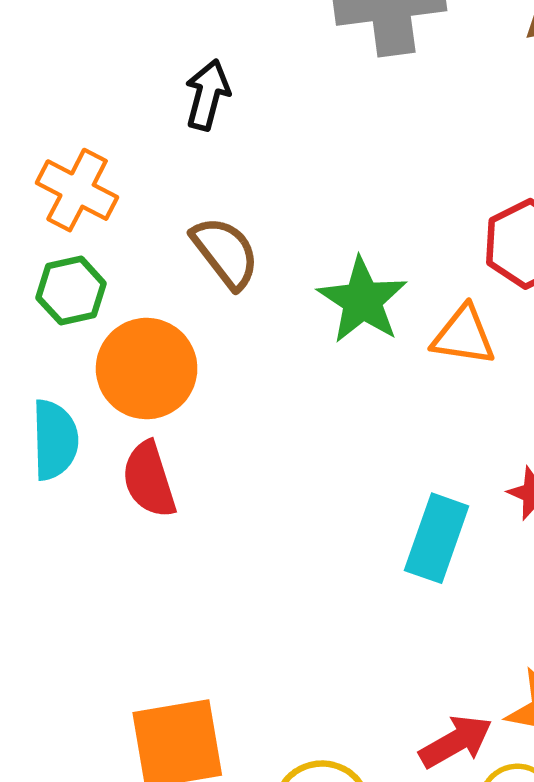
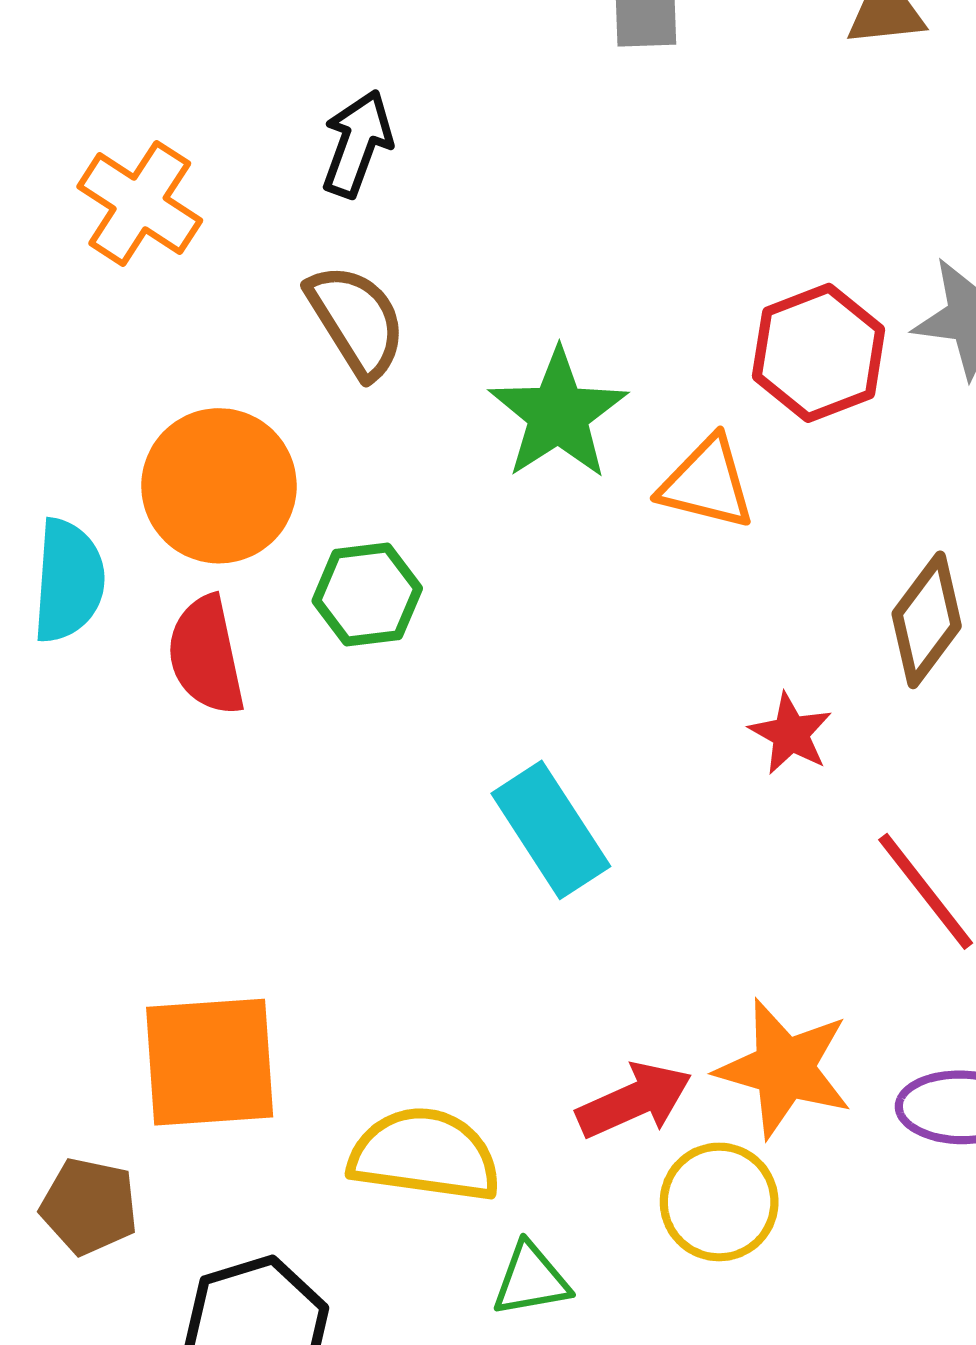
black arrow: (207, 95) -> (357, 144), moved
green hexagon: (71, 291) -> (367, 595), moved
cyan rectangle: (437, 538) -> (551, 830), moved, turned -58

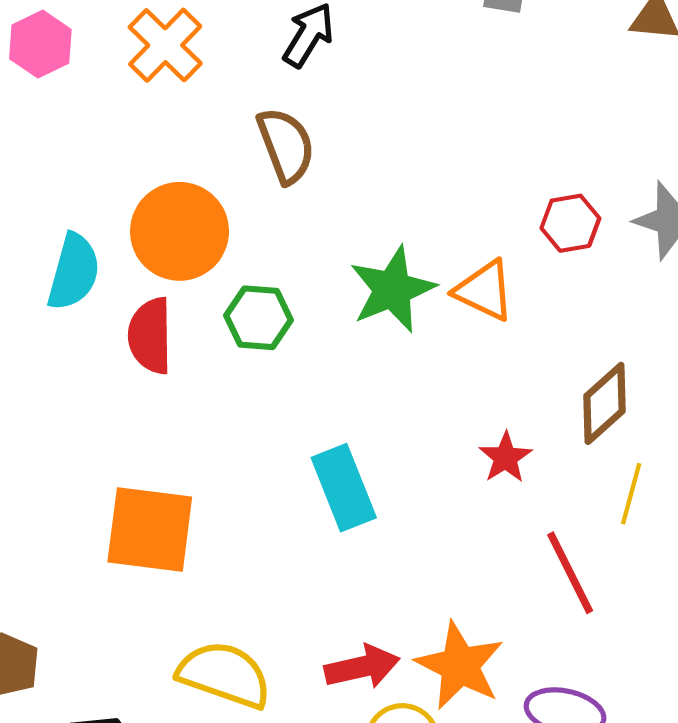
red hexagon: (819, 353) -> (570, 223), size x0.7
green star: (558, 414) -> (392, 289), moved
orange square: (210, 1062) -> (150, 529), moved

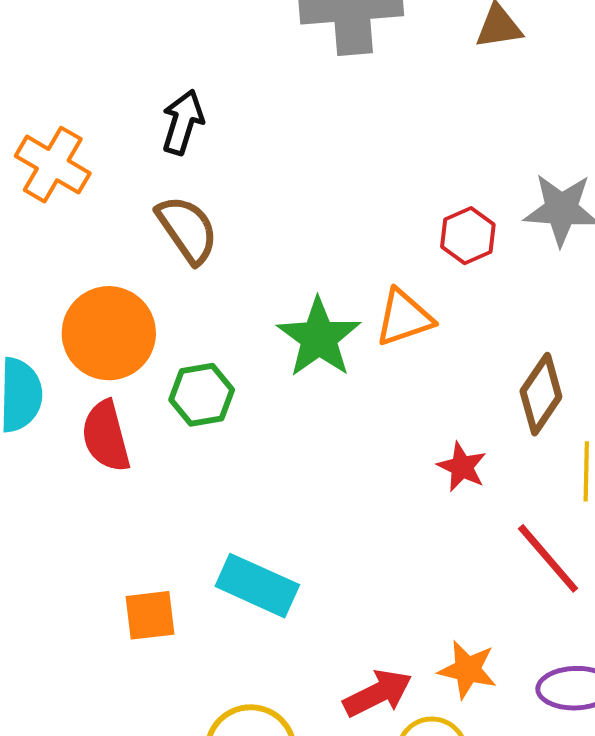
orange triangle: (484, 291) -> (404, 318), turned -30
cyan rectangle: (344, 488) -> (257, 586), moved, turned -30
orange square: (150, 529) -> (150, 615), size x0.6
orange star: (460, 666) -> (468, 670), size x0.7

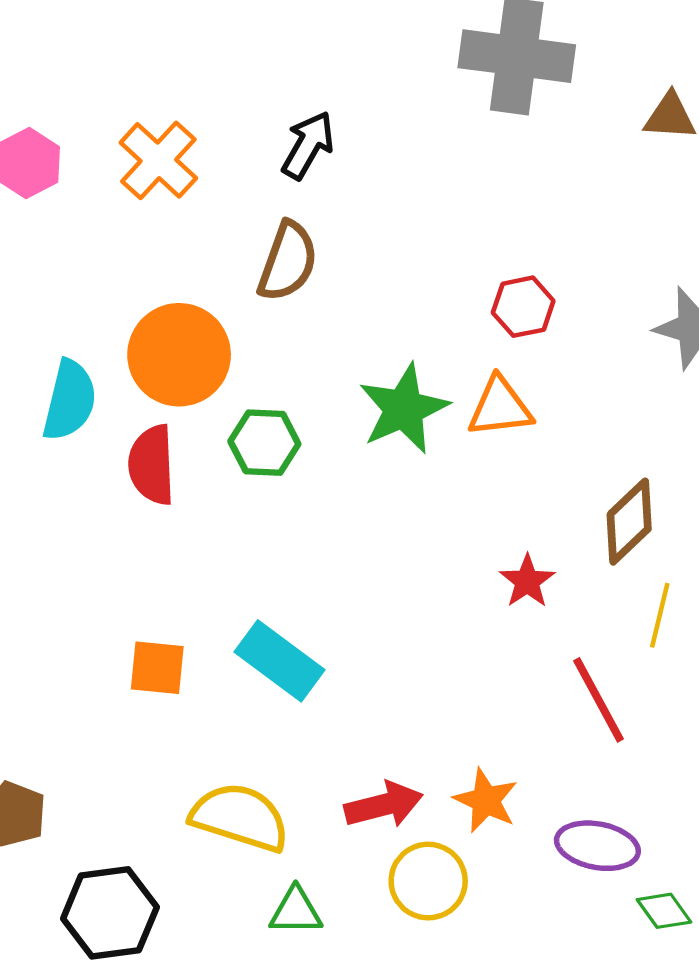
brown semicircle: (187, 229) -> (288, 261), turned 42
red hexagon: (468, 236) -> (523, 307), moved

